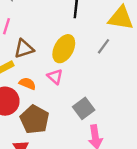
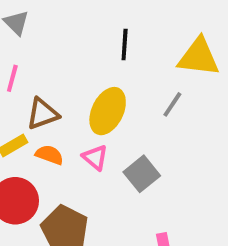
orange semicircle: (27, 84) -> (49, 155), moved
gray square: (84, 108) -> (142, 174), moved

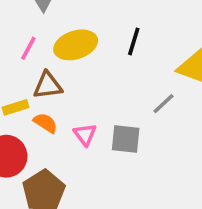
yellow ellipse: (108, 111) -> (76, 45), moved, turned 33
gray square: (142, 174) -> (126, 139), moved, turned 32

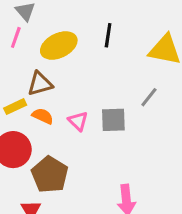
pink line: (28, 48) -> (16, 37), moved
gray line: (163, 104) -> (149, 97), moved

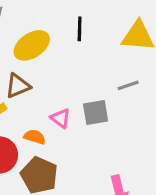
gray line: (149, 97) -> (128, 85), turned 40
orange semicircle: (43, 116) -> (35, 137), moved

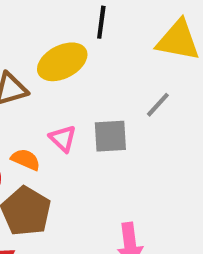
yellow ellipse: (32, 45) -> (62, 62), moved
gray line: (128, 85) -> (158, 105), turned -35

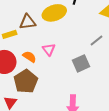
gray square: (110, 136) -> (81, 63), moved, turned -30

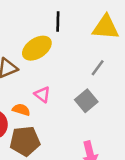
brown pentagon: (26, 81) -> (25, 141), turned -30

